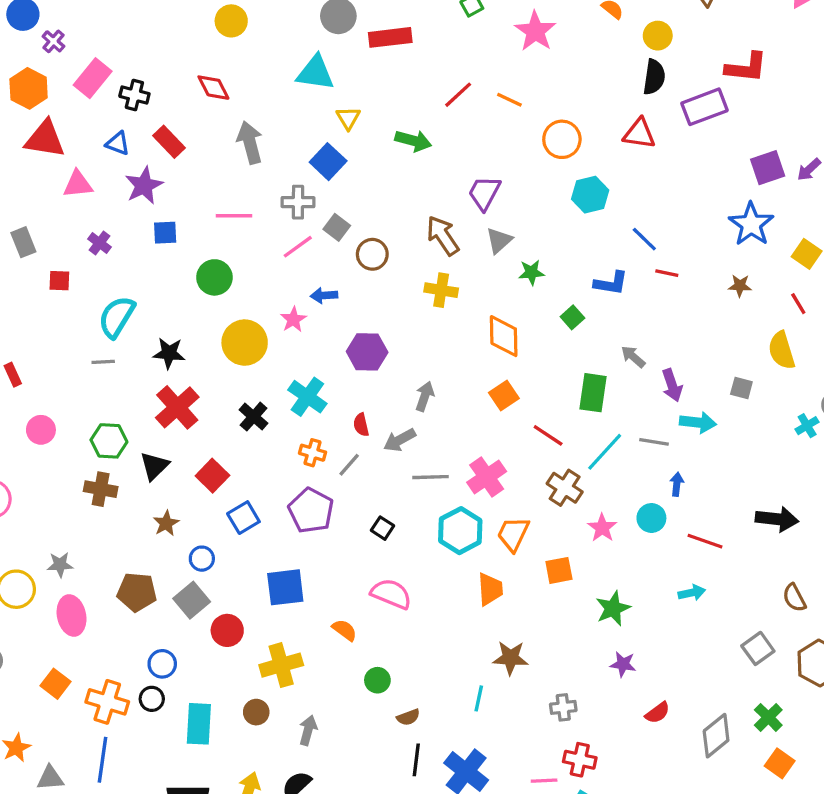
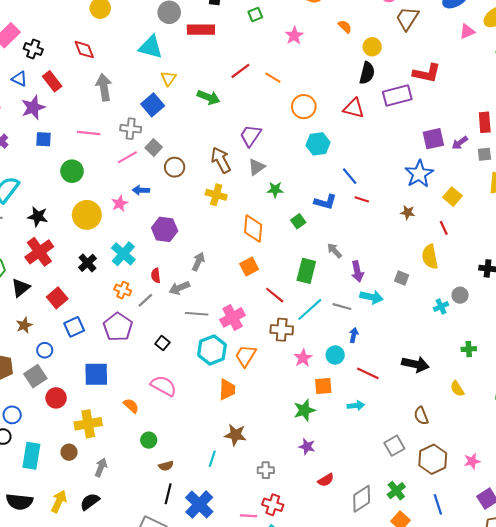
pink star: (535, 31) -> (294, 36), size x0.7
brown cross: (565, 488) -> (282, 330), turned -35
orange square: (559, 570) -> (323, 386), moved

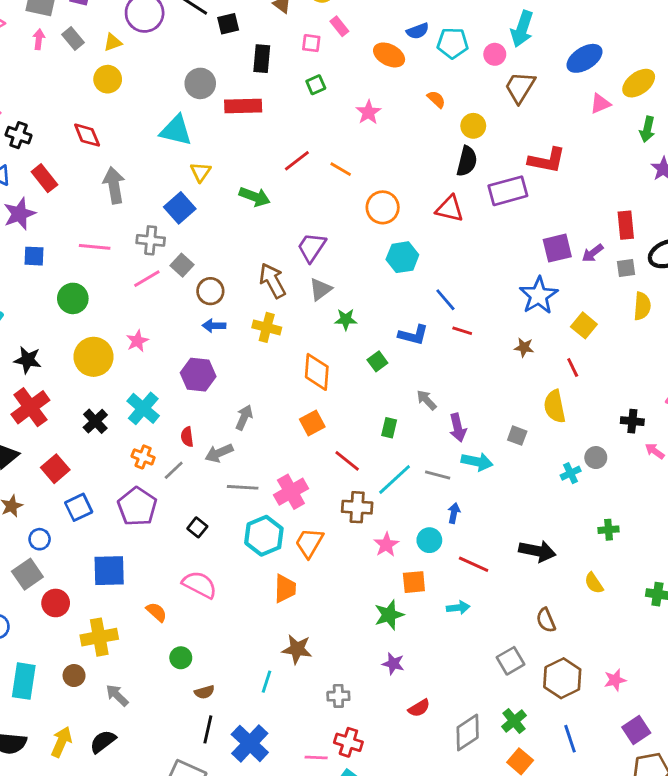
blue arrow: (141, 190) -> (214, 326), moved
green rectangle: (306, 271) -> (389, 428), size x0.6
gray arrow: (101, 467) -> (117, 695), turned -66

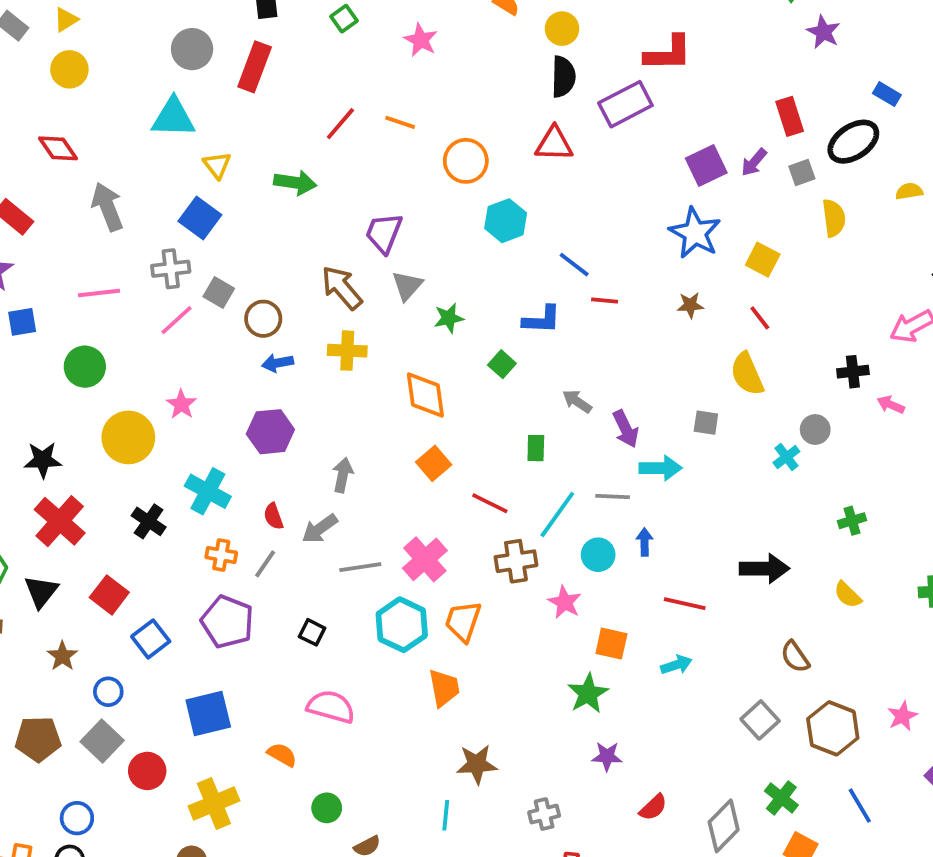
red rectangle: (243, 106) -> (255, 67), turned -56
cyan circle: (429, 540) -> (598, 555), moved
orange square: (414, 582) -> (611, 644), turned 30

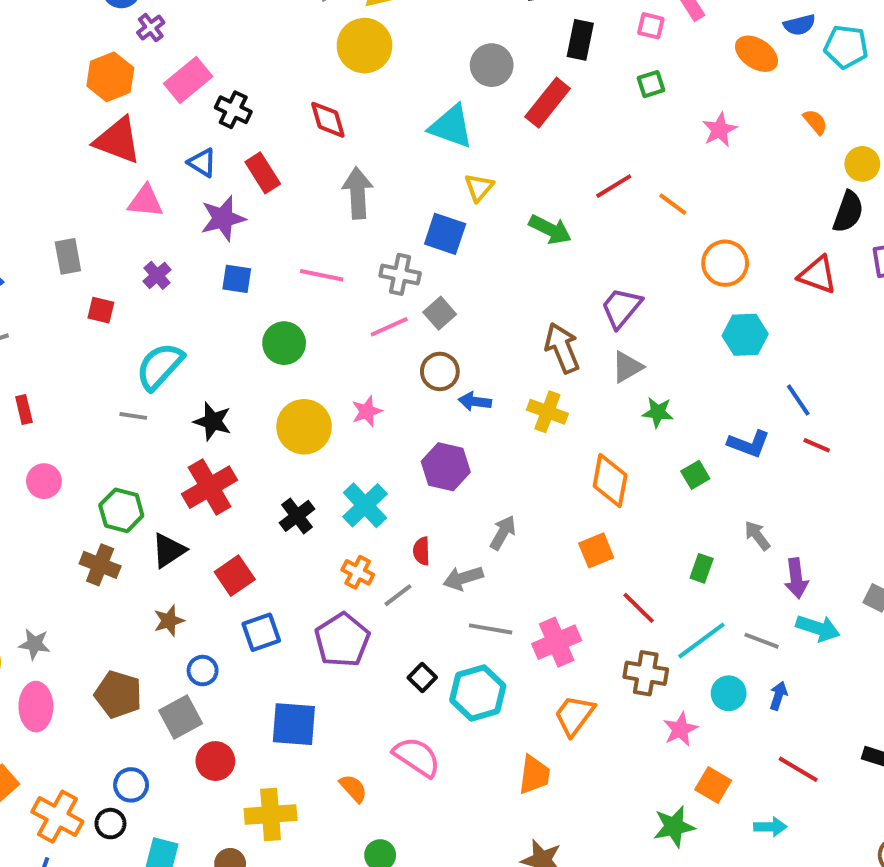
yellow circle: (69, 69) -> (364, 46), size x1.4
blue square: (200, 218) -> (445, 234), turned -36
brown circle: (263, 319) -> (440, 371), moved
cyan hexagon: (402, 625) -> (478, 693), moved

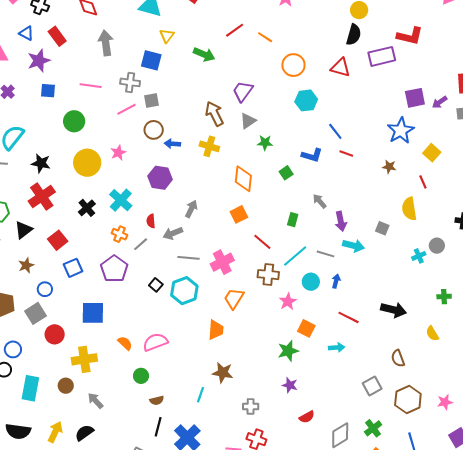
gray square: (440, 313) -> (151, 101), turned 35
pink semicircle: (417, 757) -> (155, 342), moved, turned -50

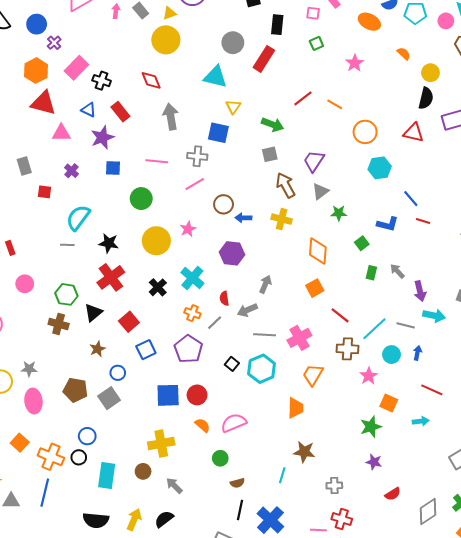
gray square: (151, 101) -> (270, 154), moved
green rectangle: (293, 220) -> (371, 273), moved
red circle: (55, 334) -> (197, 395), moved

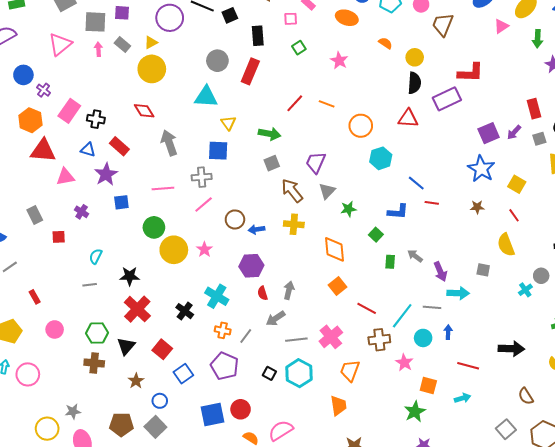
cyan semicircle: (78, 218) -> (96, 256), size x0.6
yellow circle: (156, 241) -> (174, 250), moved
red semicircle: (224, 298) -> (263, 293), moved

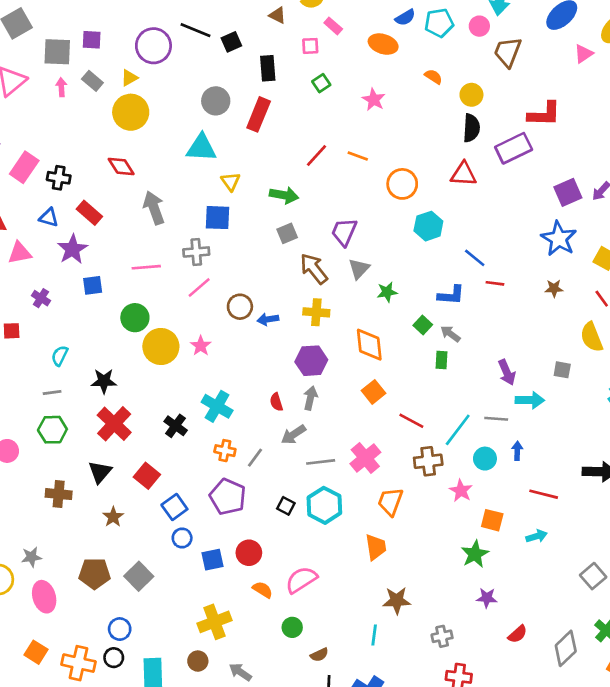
gray arrow: (415, 256) -> (450, 334), moved
purple hexagon: (251, 266) -> (311, 361), moved
green hexagon: (97, 333) -> (52, 430), moved
blue circle: (160, 401) -> (182, 538), moved
blue square: (212, 414) -> (212, 560), size x0.7

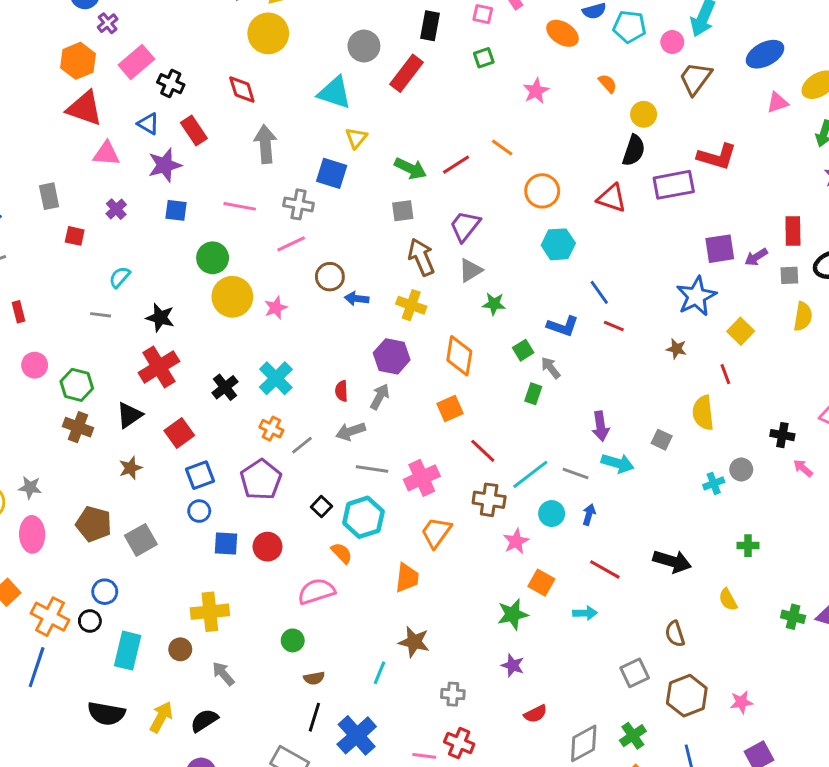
red line: (316, 155) -> (456, 165), moved
green hexagon: (52, 430) -> (77, 385), moved
orange semicircle: (263, 590) -> (342, 553), moved

